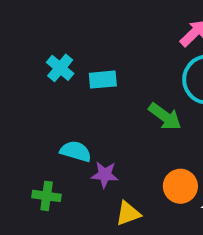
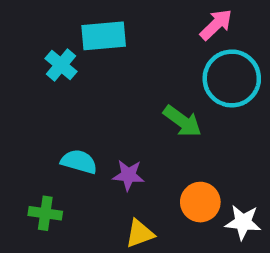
cyan rectangle: (103, 80) -> (104, 36), moved, size x1.4
purple star: (105, 175) -> (128, 175), moved

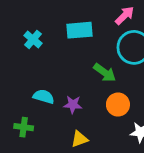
cyan rectangle: (104, 36) -> (79, 30), moved
orange circle: (200, 202) -> (118, 105), moved

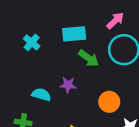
green arrow: (105, 73) -> (89, 58), moved
purple star: (73, 105) -> (68, 85), moved

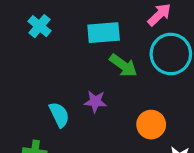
cyan cross: (32, 42) -> (40, 26), moved
cyan semicircle: (41, 95) -> (59, 115), turned 48

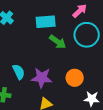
purple star: (95, 102) -> (42, 78), moved, size x1.5

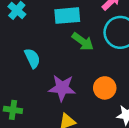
cyan semicircle: (19, 72) -> (32, 58), moved

